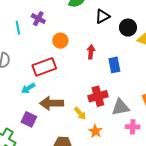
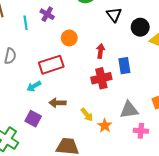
black triangle: (102, 16) -> (114, 15), turned -42
red cross: (98, 96) -> (101, 78), moved
brown arrow: (52, 103) -> (58, 103), size x0.7
orange star: (95, 131) -> (105, 126), moved

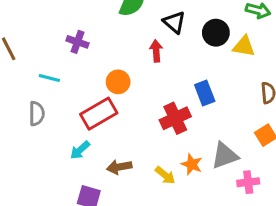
cyan line: (26, 23) -> (49, 78), moved, turned -56
orange circle: (69, 38) -> (118, 82), moved
red arrow: (101, 51) -> (156, 51), moved
orange star: (105, 126) -> (192, 164), moved

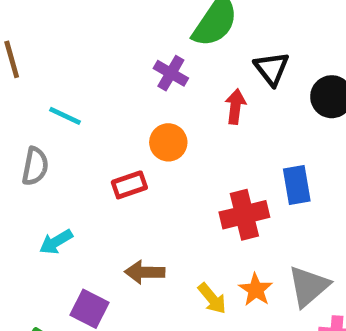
purple cross: (78, 42) -> (171, 73), moved
red rectangle: (99, 114) -> (129, 185), size x0.6
cyan arrow: (80, 150) -> (56, 242), moved
gray triangle: (225, 156) -> (309, 286), turned -32

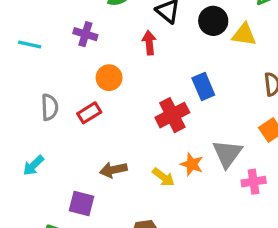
purple cross: (171, 73) -> (85, 34), moved
cyan line: (65, 116) -> (30, 45), moved
gray semicircle: (35, 166) -> (50, 107), moved
cyan arrow: (56, 242) -> (33, 165), moved

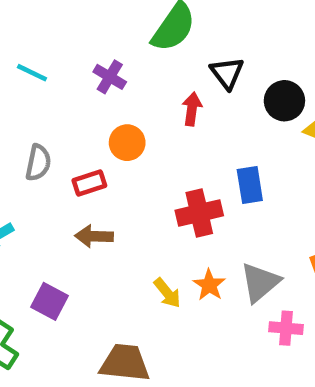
brown arrow: (113, 170) -> (94, 236), moved

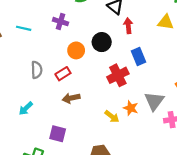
black circle: (284, 101) -> (102, 42), moved
red arrow: (192, 109) -> (128, 26), moved

